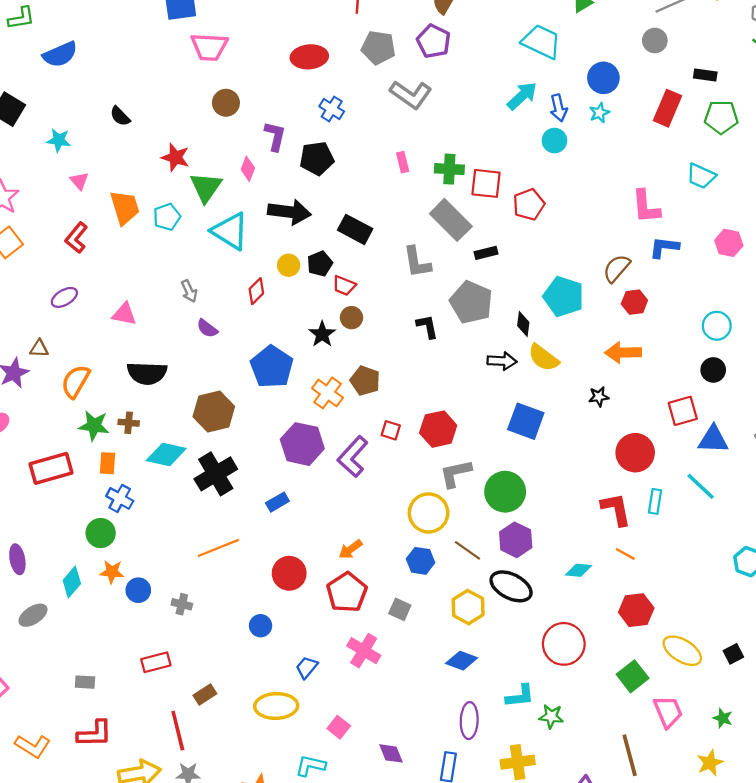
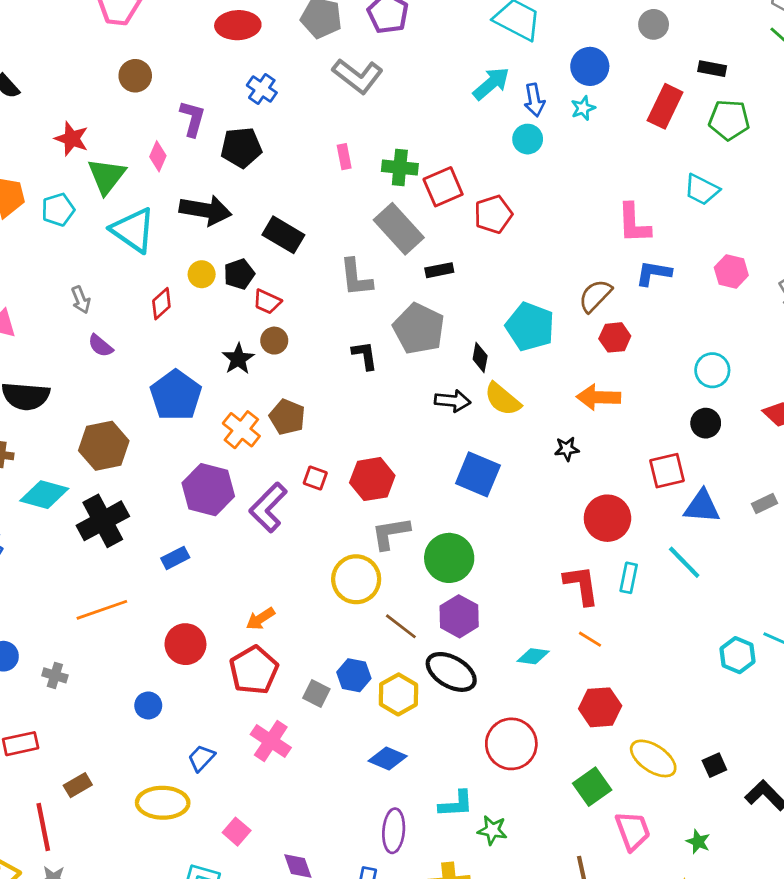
red square: (486, 183) -> (443, 187), turned -32
blue hexagon: (421, 561) -> (354, 675), moved

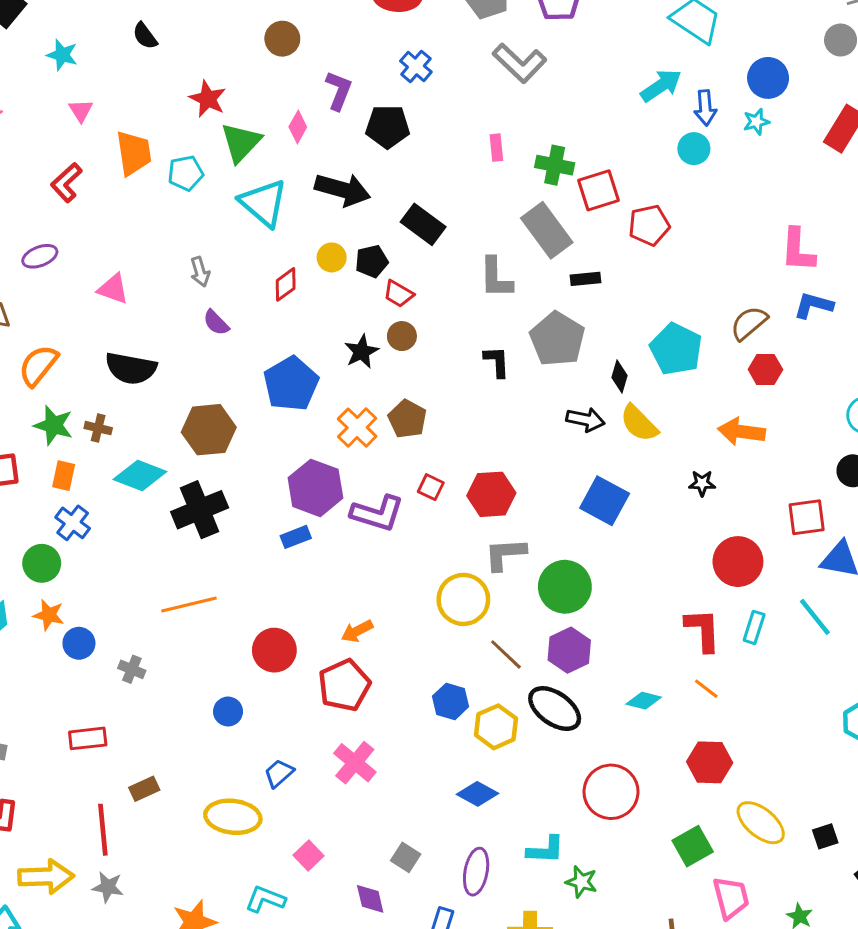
purple L-shape: (268, 507) -> (377, 513), turned -123
blue rectangle: (175, 558) -> (296, 537), moved
gray square: (316, 693) -> (406, 857), moved

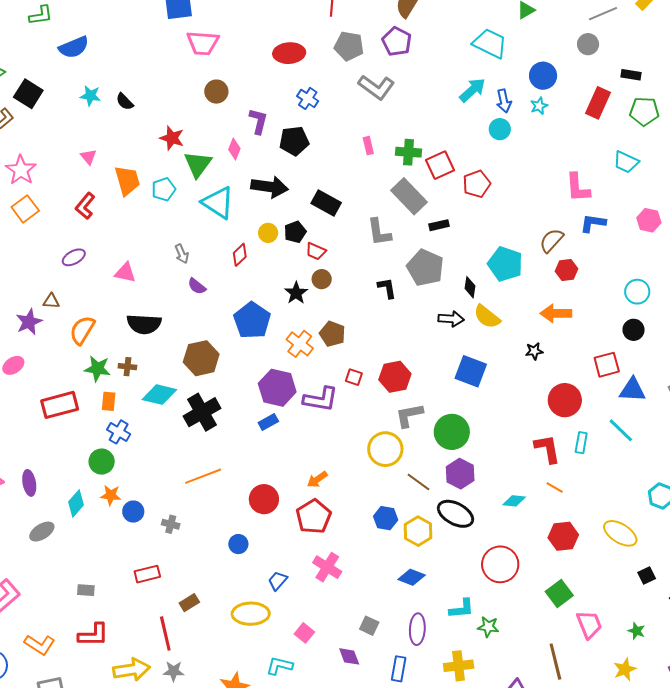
cyan star: (62, 55) -> (90, 96), moved
yellow ellipse: (761, 823) -> (620, 533), moved

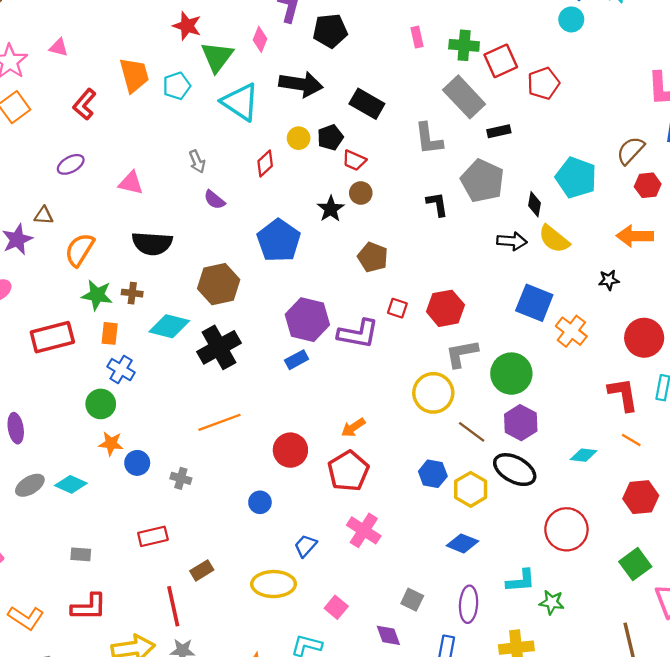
pink triangle: (88, 157) -> (59, 47), moved, turned -36
orange cross: (300, 344) -> (571, 331), moved
cyan diamond: (76, 503) -> (71, 484), moved, turned 72

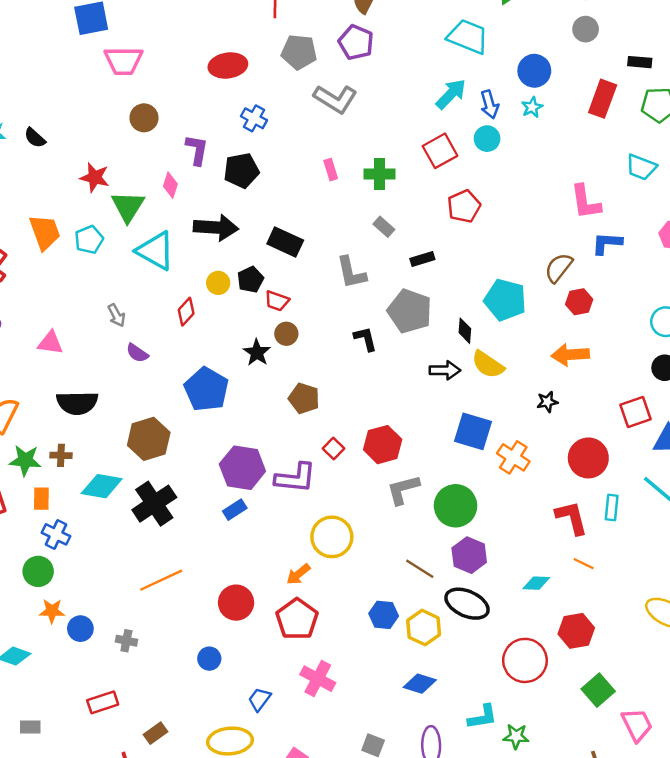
red square: (501, 61) -> (440, 151), moved
gray rectangle: (464, 97) -> (384, 227), size x0.5
red square: (397, 308) -> (333, 448), turned 30
yellow circle: (433, 393) -> (332, 537), moved
red hexagon: (641, 497) -> (576, 631), moved

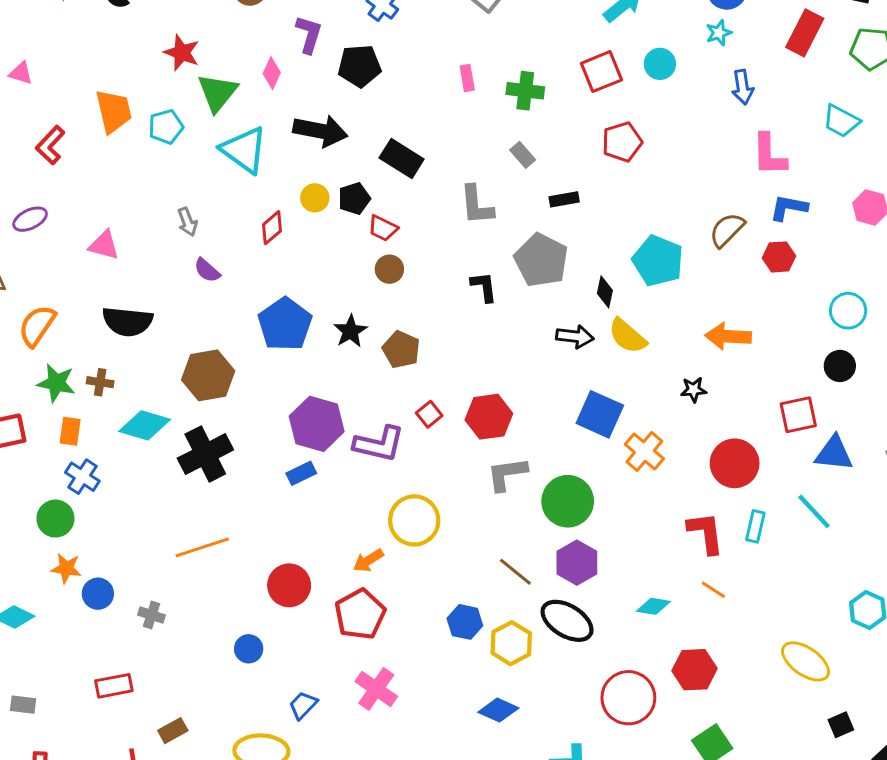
blue arrow: (490, 104) -> (743, 87), moved
red hexagon: (579, 302) -> (779, 257), moved
black star: (257, 353) -> (350, 331), moved

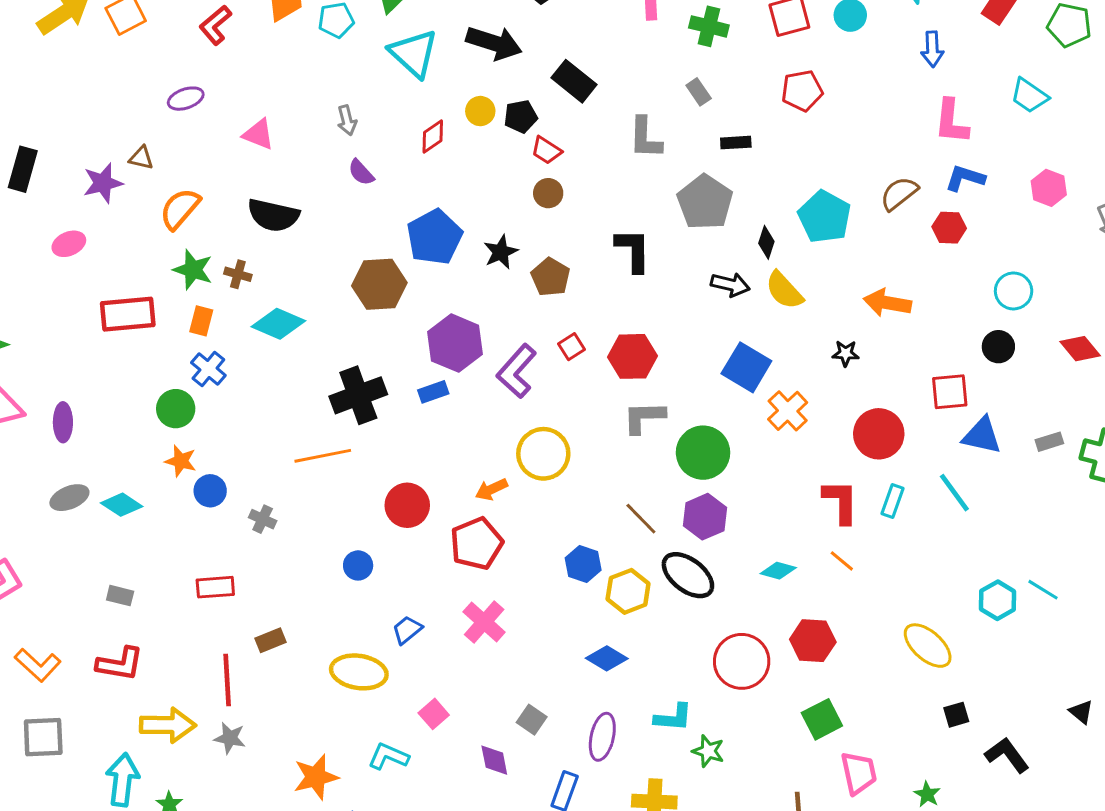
black L-shape: (484, 287) -> (633, 250), moved, size x1.4
brown hexagon: (208, 375) -> (379, 284), moved
purple L-shape: (379, 444) -> (517, 371), turned 112
black cross: (205, 454) -> (358, 395), moved

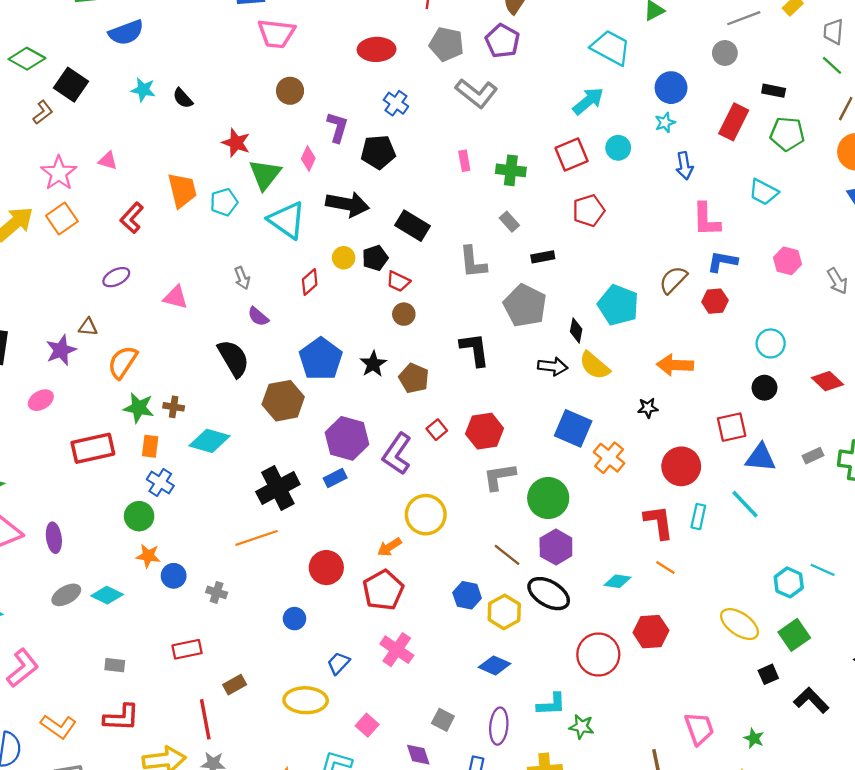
black semicircle: (273, 215) -> (233, 358), moved, turned -126
green square: (822, 719) -> (794, 635), moved

